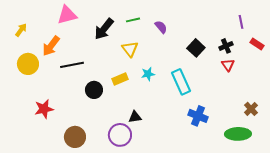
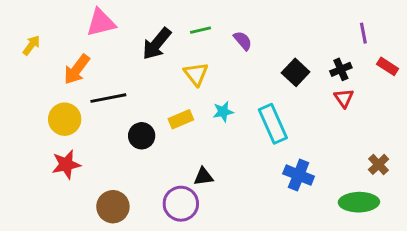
yellow circle: (28, 64) -> (65, 119), moved

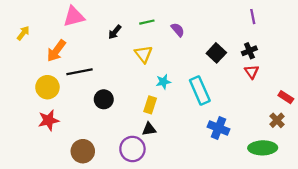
purple line: (363, 33) -> (253, 17), moved
black arrow: (157, 44) -> (115, 32), size x0.6
red rectangle: (388, 66) -> (286, 97), moved
yellow rectangle: (181, 119) -> (150, 105), moved, turned -49

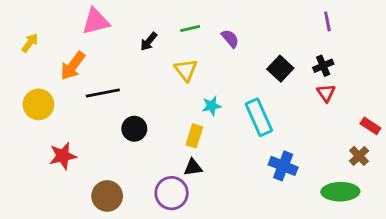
yellow circle: (47, 87) -> (38, 104), moved

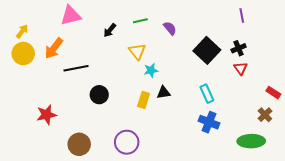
black square: (280, 69) -> (207, 50), size x1.4
yellow circle: (38, 104) -> (23, 54), moved
cyan star: (212, 106) -> (151, 70), moved
cyan rectangle: (259, 117) -> (207, 94), moved, size x0.7
black triangle: (193, 167) -> (164, 93), moved

